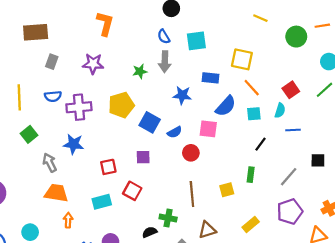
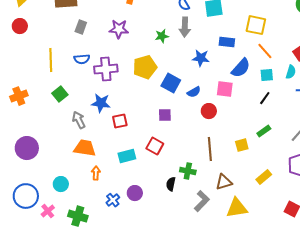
black line: (260, 144) -> (265, 98), moved
red square: (108, 167) -> (120, 121), moved
green rectangle: (251, 175) -> (264, 131), turned 48
black semicircle: (150, 232) -> (171, 184), turned -56

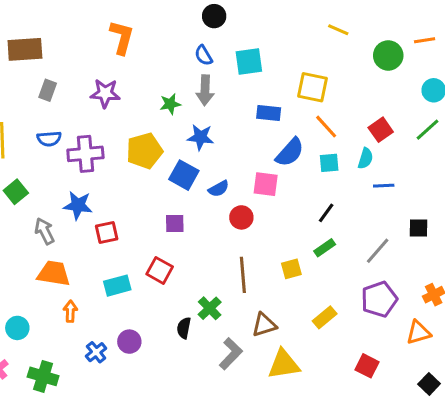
blue star: (201, 58) -> (201, 137), moved
black line: (265, 98) -> (326, 213), moved
green cross: (188, 171) -> (210, 308), turned 35

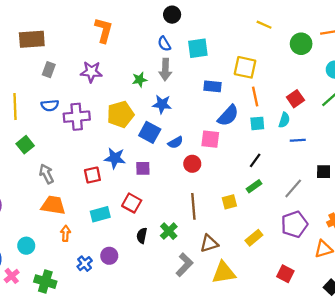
orange line: (326, 127) -> (255, 96), turned 30
blue star: (78, 205) -> (115, 158), moved
black semicircle: (184, 328) -> (142, 236), moved

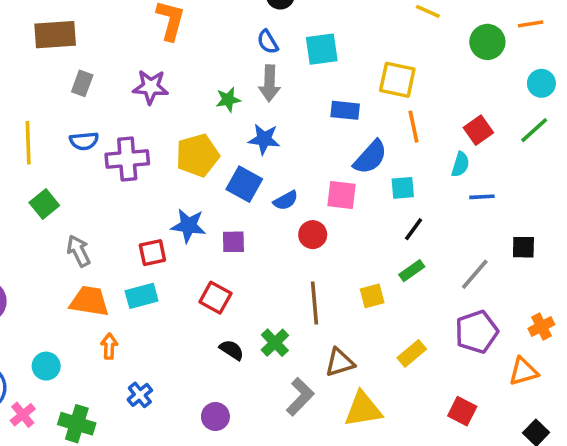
cyan square: (257, 123) -> (403, 188), moved
cyan rectangle: (100, 214) -> (142, 296), moved
black semicircle: (142, 236) -> (232, 350), turned 112
purple circle: (109, 256) -> (215, 417), moved

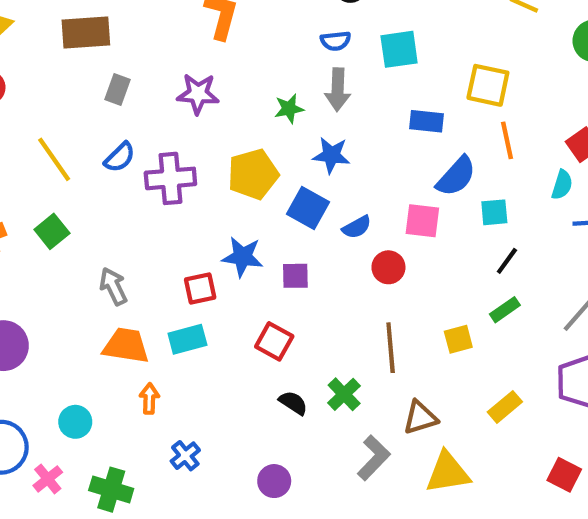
blue semicircle: (268, 42) -> (336, 41), turned -65
blue semicircle: (84, 141) -> (120, 157), turned -40
yellow line: (28, 143) -> (54, 159), turned -33
green square: (44, 204) -> (52, 231), moved

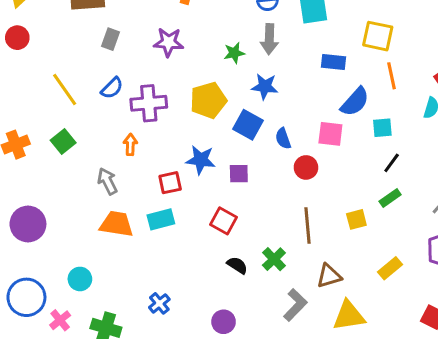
blue semicircle: (357, 227) -> (283, 138), turned 100
orange arrow: (149, 399) -> (130, 145), moved

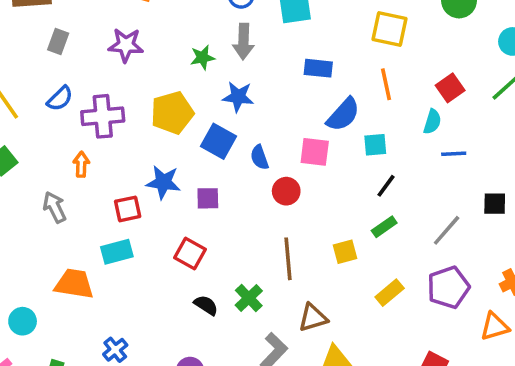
yellow square: (378, 36) -> (390, 29), moved
orange trapezoid: (117, 224) -> (74, 284), moved
yellow rectangle: (390, 268) -> (390, 293), moved

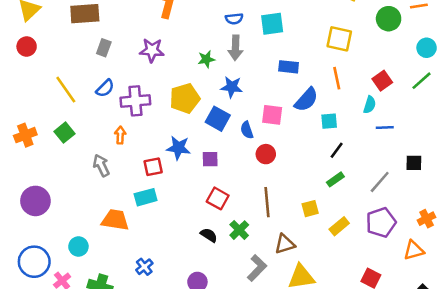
pink square: (315, 152) -> (272, 115), moved
yellow square: (345, 252) -> (310, 209), moved
red square: (190, 254) -> (218, 198), moved

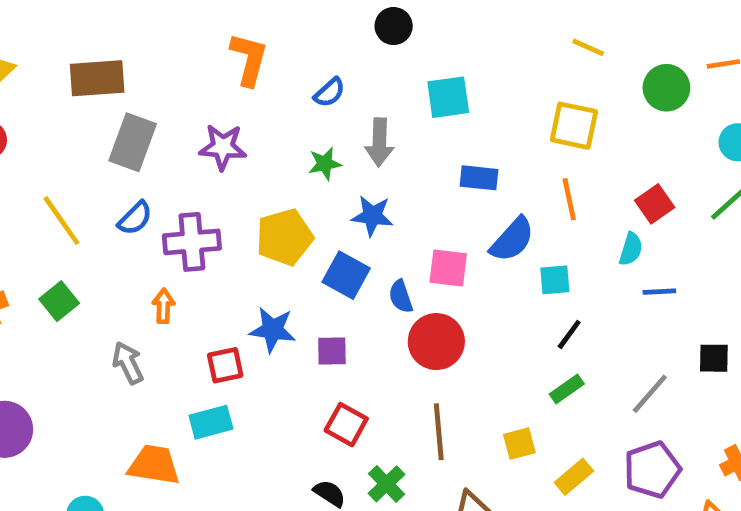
blue semicircle: (234, 19) -> (330, 92), moved, turned -36
gray rectangle: (104, 48) -> (133, 142), size x1.6
red circle: (266, 154) -> (436, 342), size x1.5

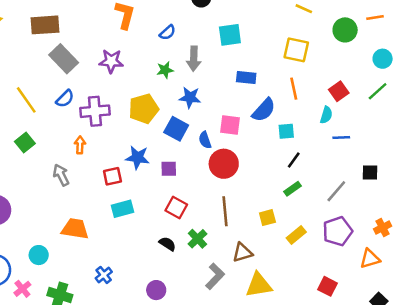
gray rectangle: (133, 142) -> (64, 59), turned -64
cyan rectangle: (211, 422) -> (122, 209), moved

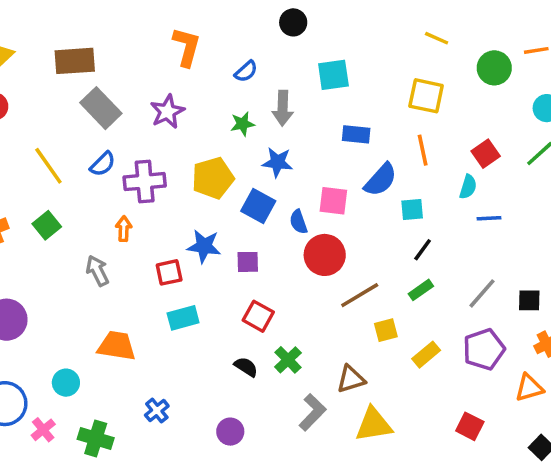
purple star: (111, 61) -> (167, 112), turned -30
black square: (370, 172) -> (529, 300), moved
brown line: (225, 211) -> (360, 295), moved, turned 64

